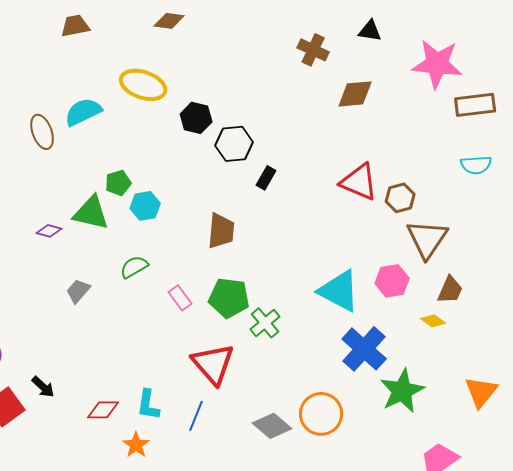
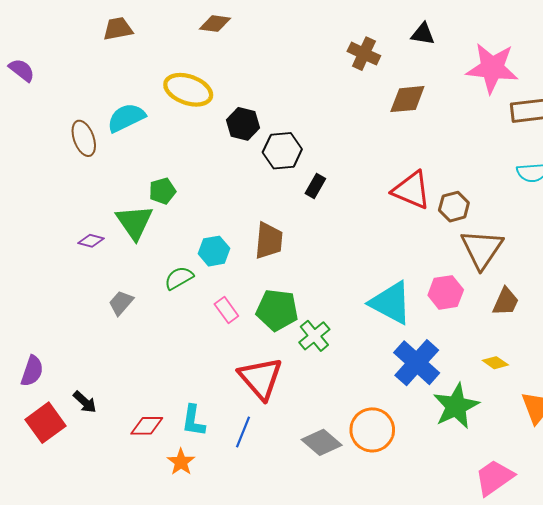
cyan hexagon: (145, 206) -> (214, 251), moved
green triangle: (91, 213) -> (134, 222), turned 42
yellow diamond: (433, 321) -> (495, 363), moved

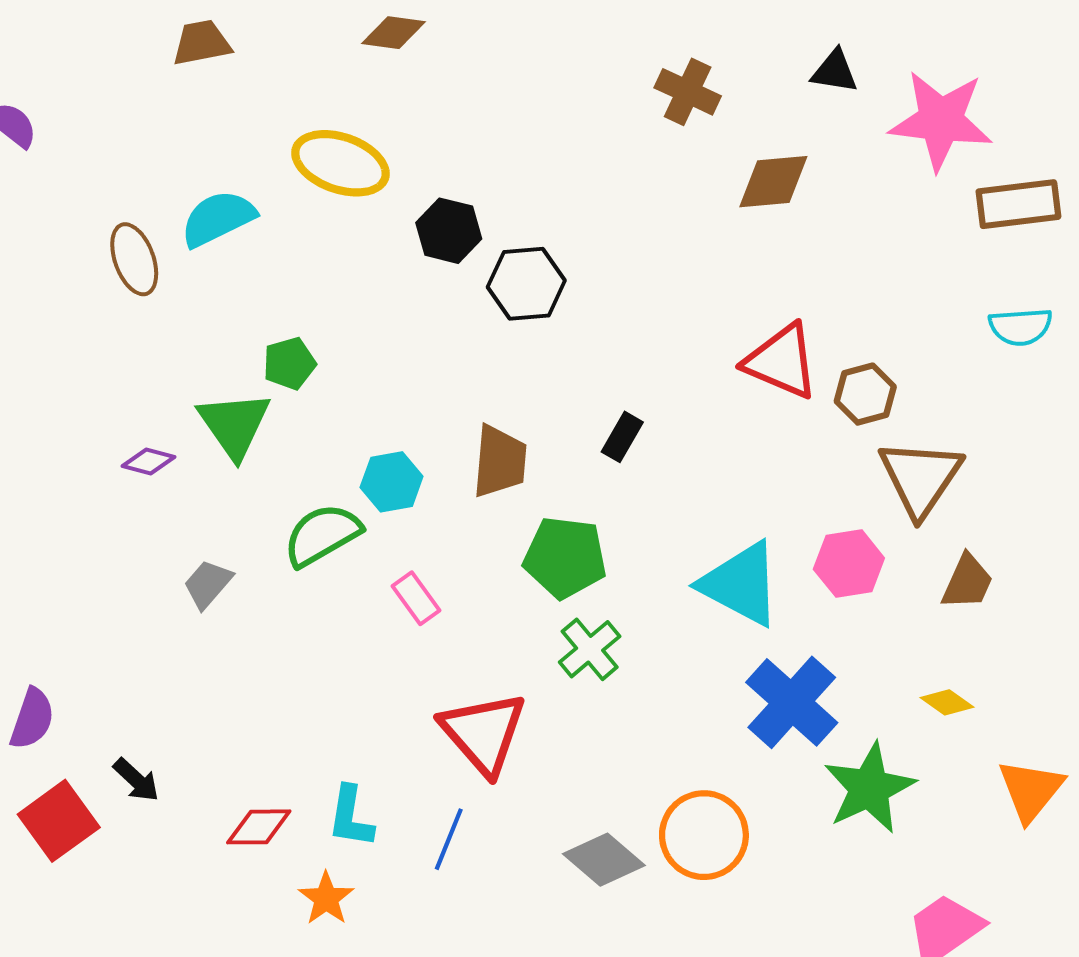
black triangle: (423, 34) -> (835, 71), moved
black rectangle: (315, 186) -> (622, 437), moved
green semicircle: (179, 278) -> (322, 535), size x1.4
green pentagon: (277, 310) -> (565, 557), moved

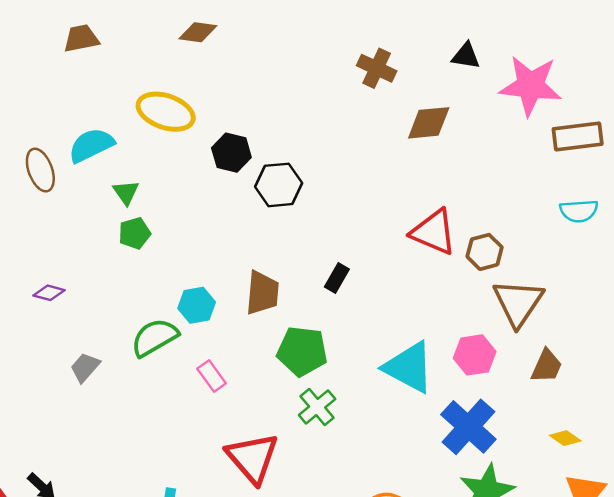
green triangle: (234, 425) -> (126, 192), moved, size x0.6
blue cross: (792, 702) -> (468, 427), moved
yellow diamond: (947, 702) -> (565, 438), moved

